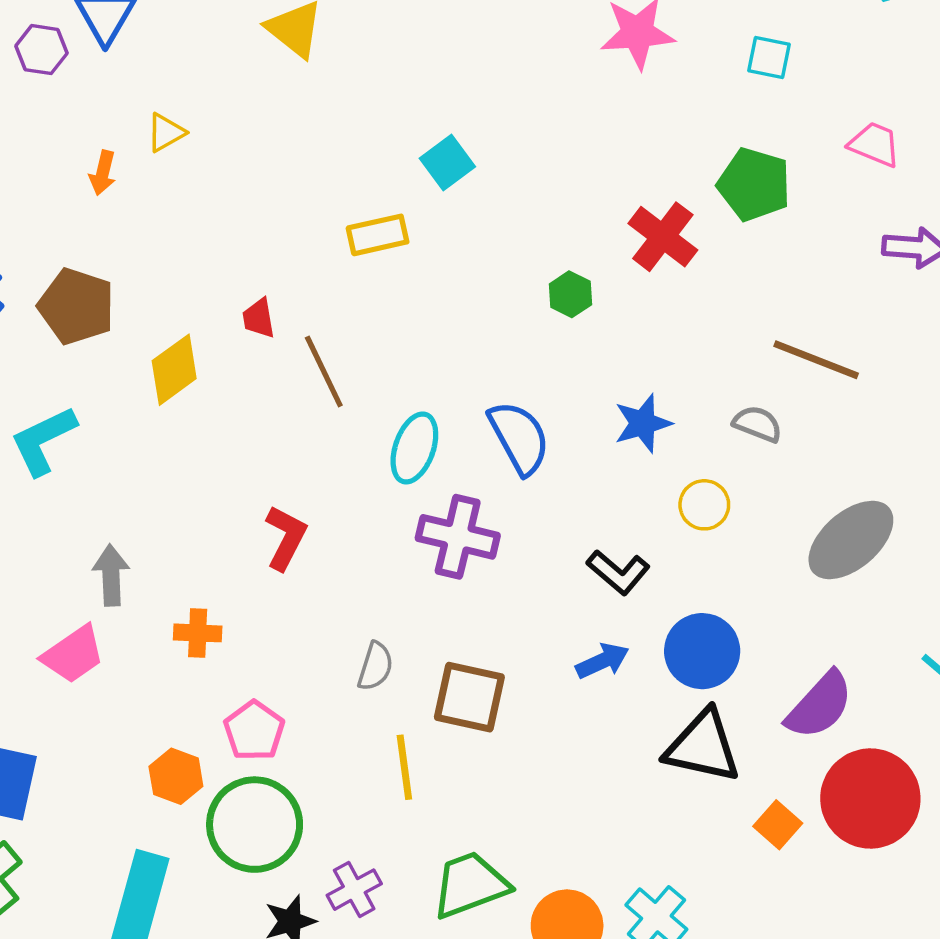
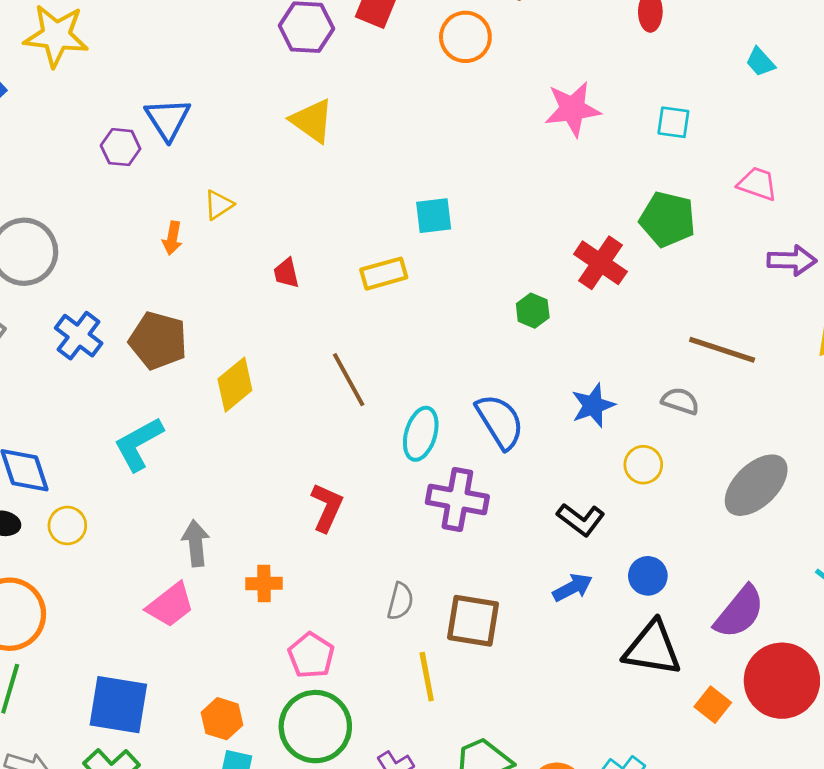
cyan square: (447, 163) -> (434, 216), turned 33
red trapezoid: (259, 318) -> (286, 273), moved
blue circle: (702, 651) -> (648, 576), size x0.7
orange hexagon: (176, 776) -> (222, 719), moved

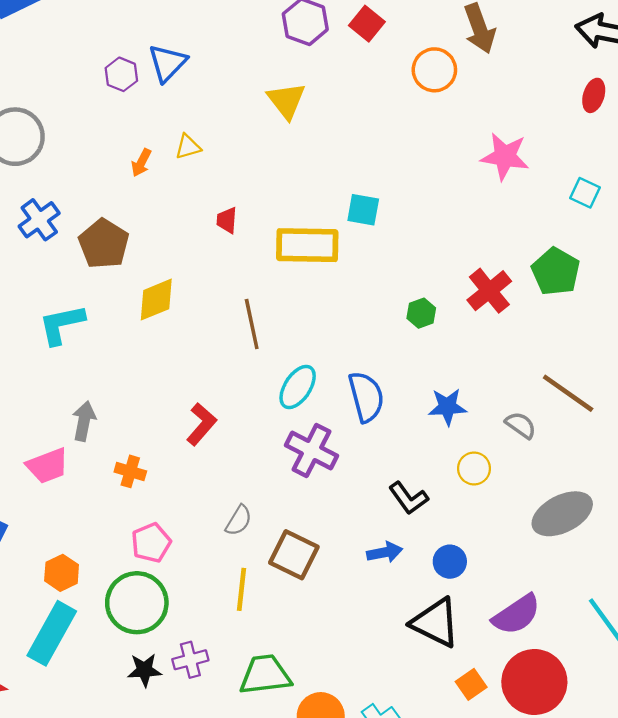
yellow rectangle: (384, 274) -> (307, 245), size x1.6

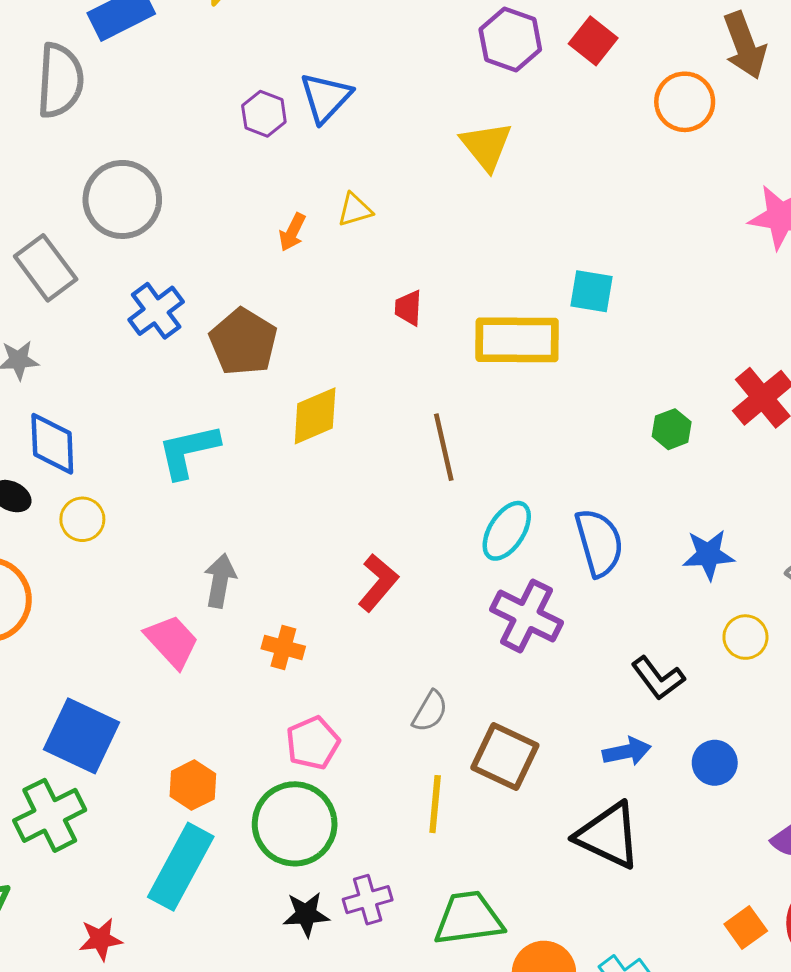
pink trapezoid: (47, 466) -> (172, 641), turned -111
black triangle: (435, 623) -> (608, 836), moved

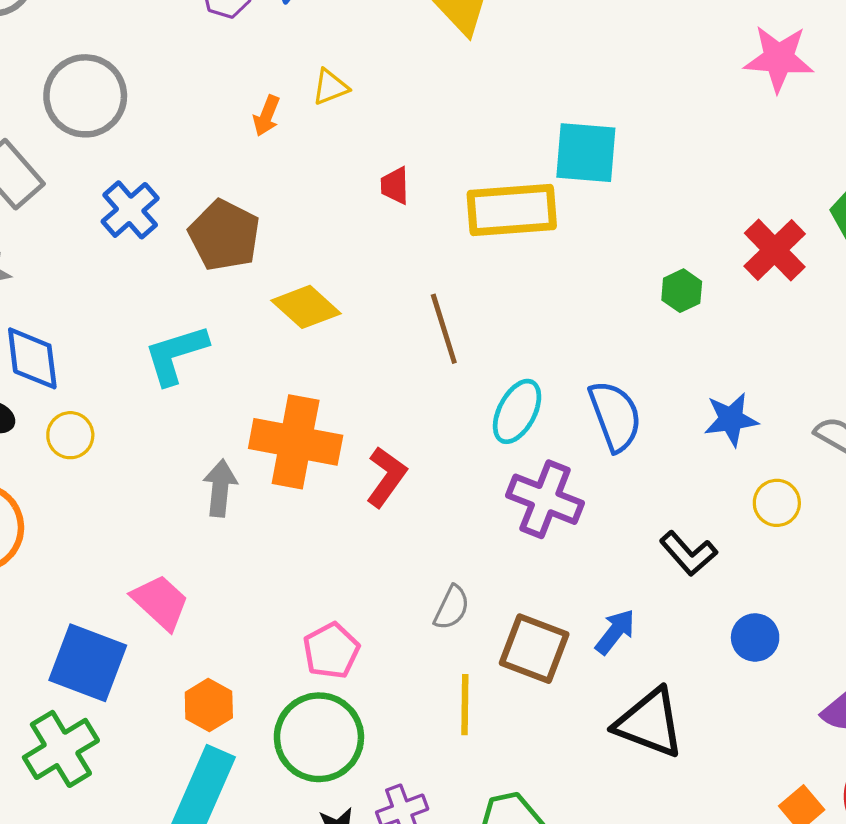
cyan square: (592, 291) -> (586, 153), size x1.4
yellow diamond: (315, 416) -> (306, 307), turned 70
pink trapezoid: (172, 641) -> (160, 602), moved
orange cross: (283, 648) -> (296, 442), moved, size x2.0
blue arrow: (627, 752) -> (615, 632), moved, turned -36

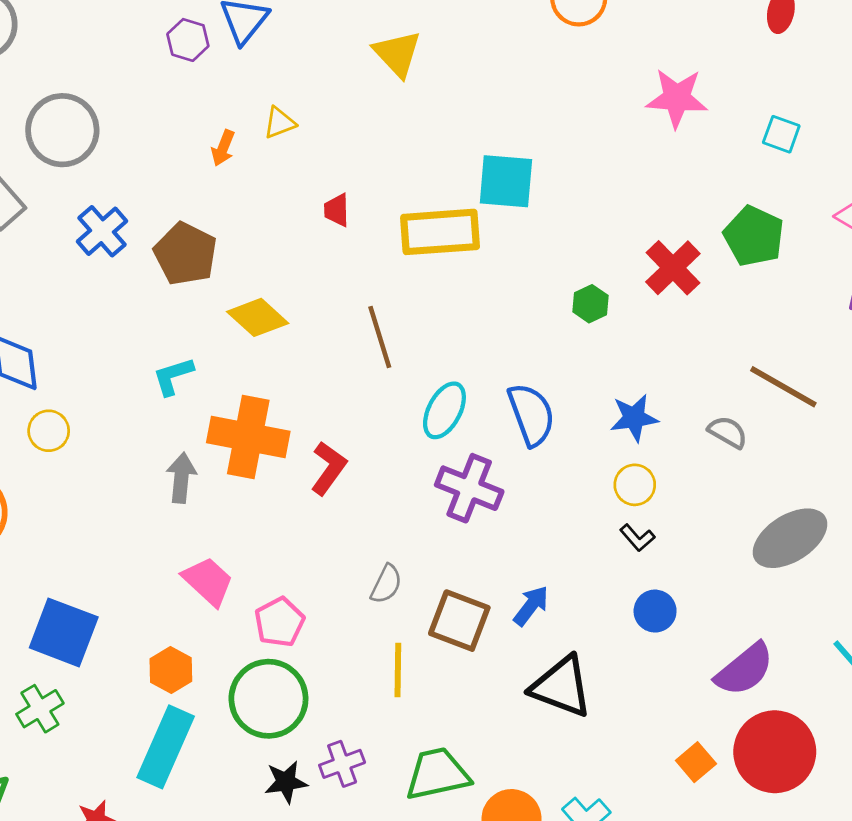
cyan L-shape: (176, 355) -> (173, 376), moved, size x0.7
yellow circle: (777, 503) -> (635, 485), moved
black L-shape: (688, 553) -> (637, 538), moved, size x0.7
pink trapezoid: (160, 602) -> (208, 581), moved
green cross: (61, 749) -> (40, 709), size x0.7

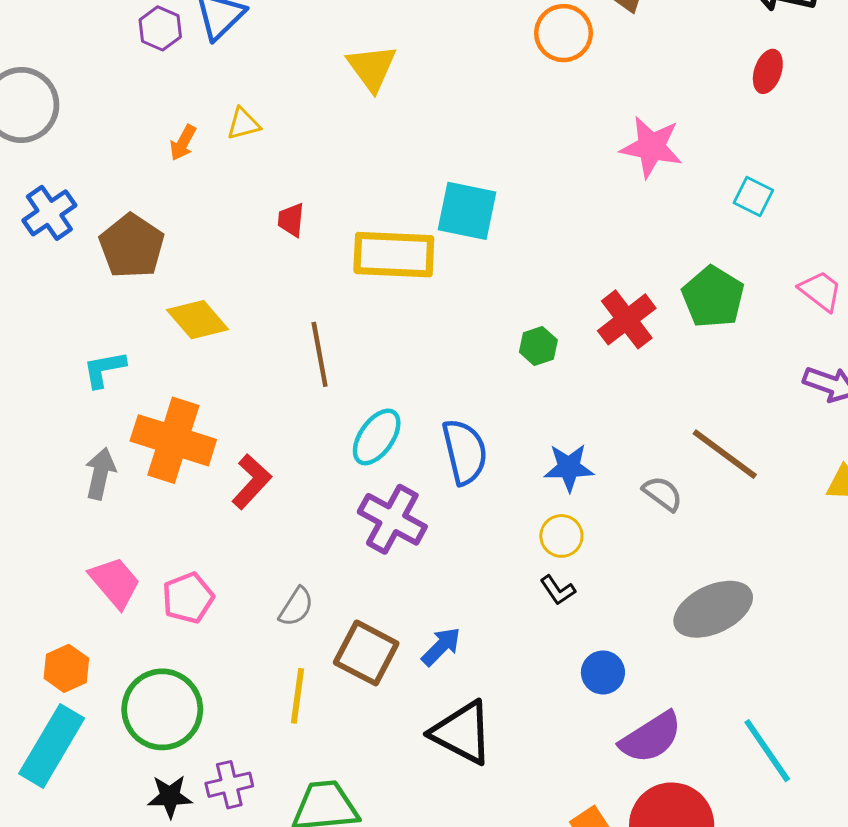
blue circle: (655, 611) -> (603, 672), moved
pink pentagon: (279, 622) -> (188, 598), moved

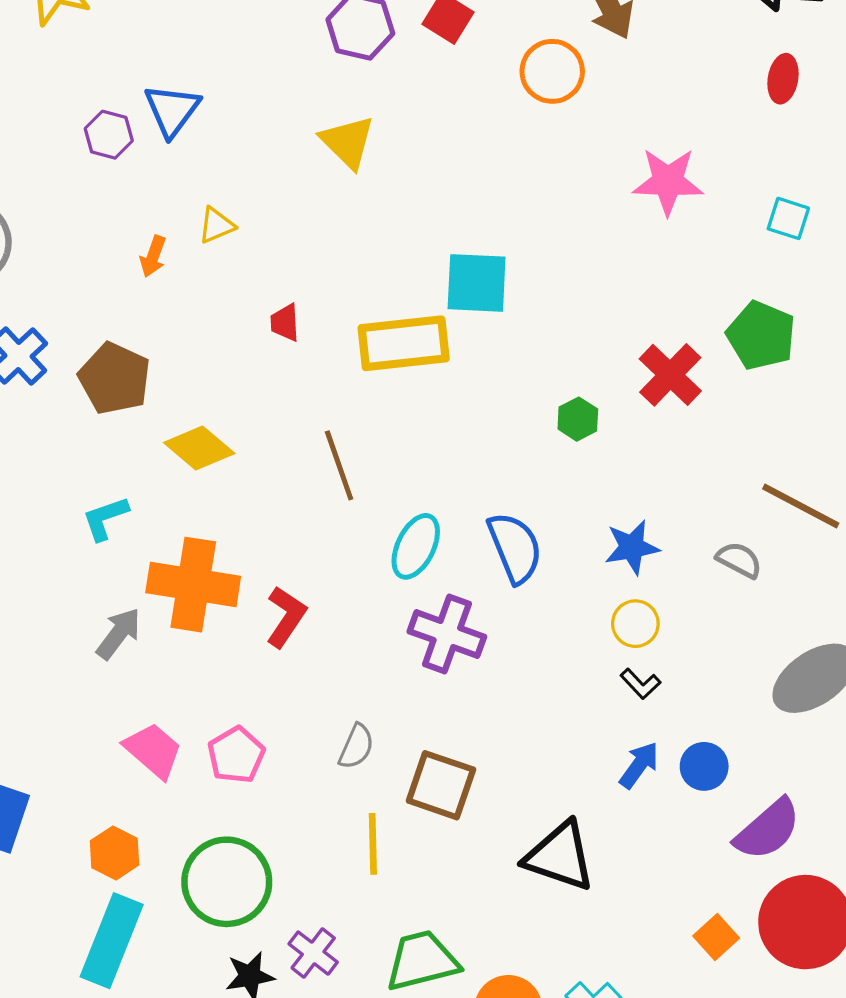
gray arrow: (100, 474) -> (119, 634), turned 33
blue arrow: (441, 647) -> (639, 765), moved
purple cross: (229, 785) -> (313, 953), turned -30

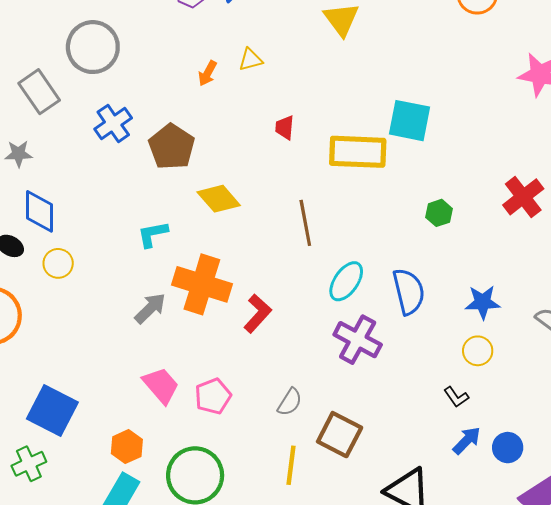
green hexagon: (578, 419) -> (439, 213), moved
black L-shape: (640, 684) -> (456, 397), moved

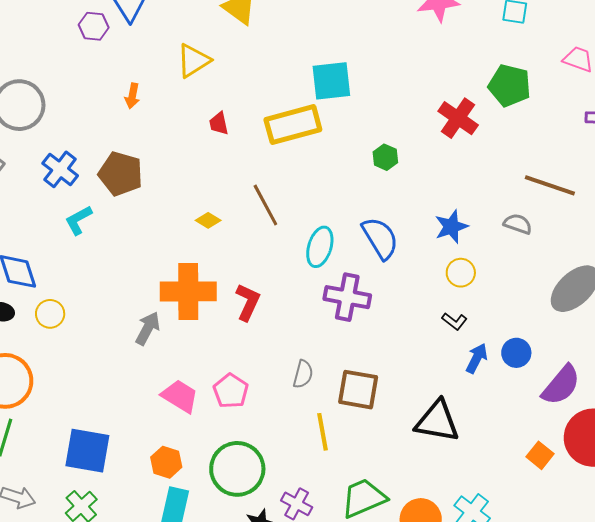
yellow triangle: (250, 60) -> (193, 61), moved, size x1.5
yellow diamond: (219, 199) -> (208, 220), moved, size x0.6
cyan L-shape: (153, 234) -> (78, 220), moved

